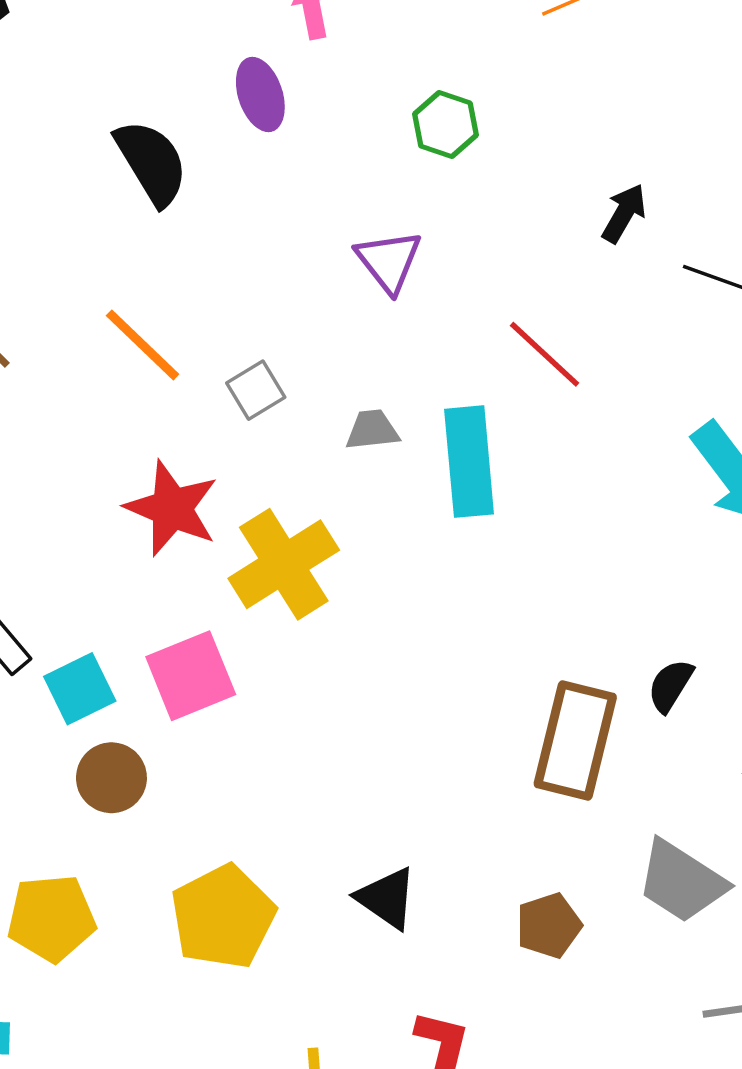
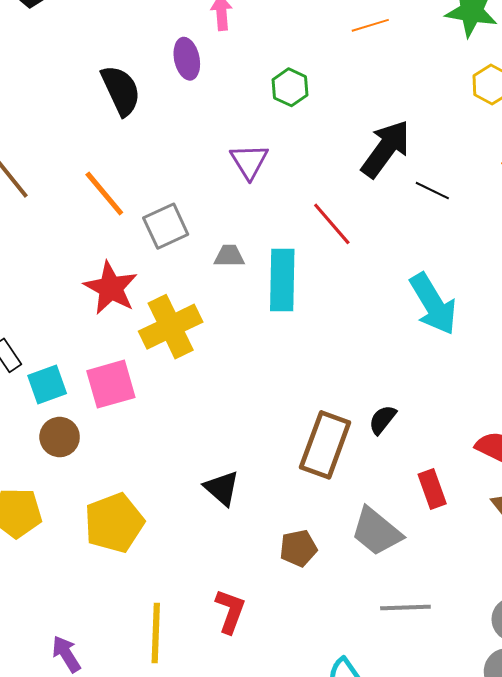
black arrow: (624, 213) -> (386, 149), size x1.8
gray square: (256, 390) -> (166, 226), size x1.4
black triangle: (387, 898) -> (222, 488), moved

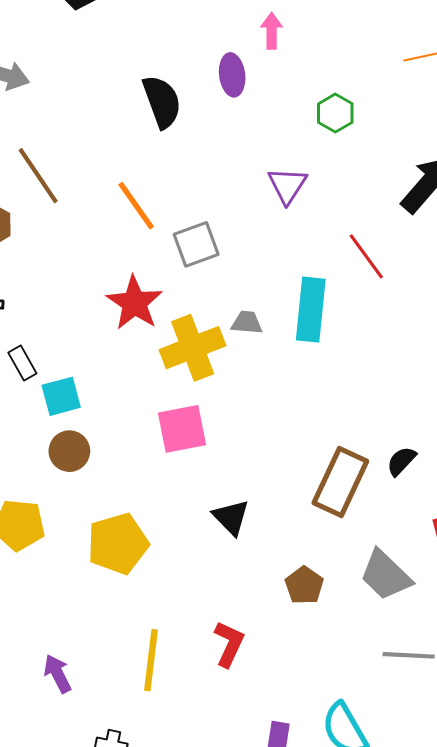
gray trapezoid: (229, 256) -> (247, 323), moved
pink square: (111, 384) -> (182, 429), moved
brown pentagon: (298, 548) -> (304, 585), turned -30

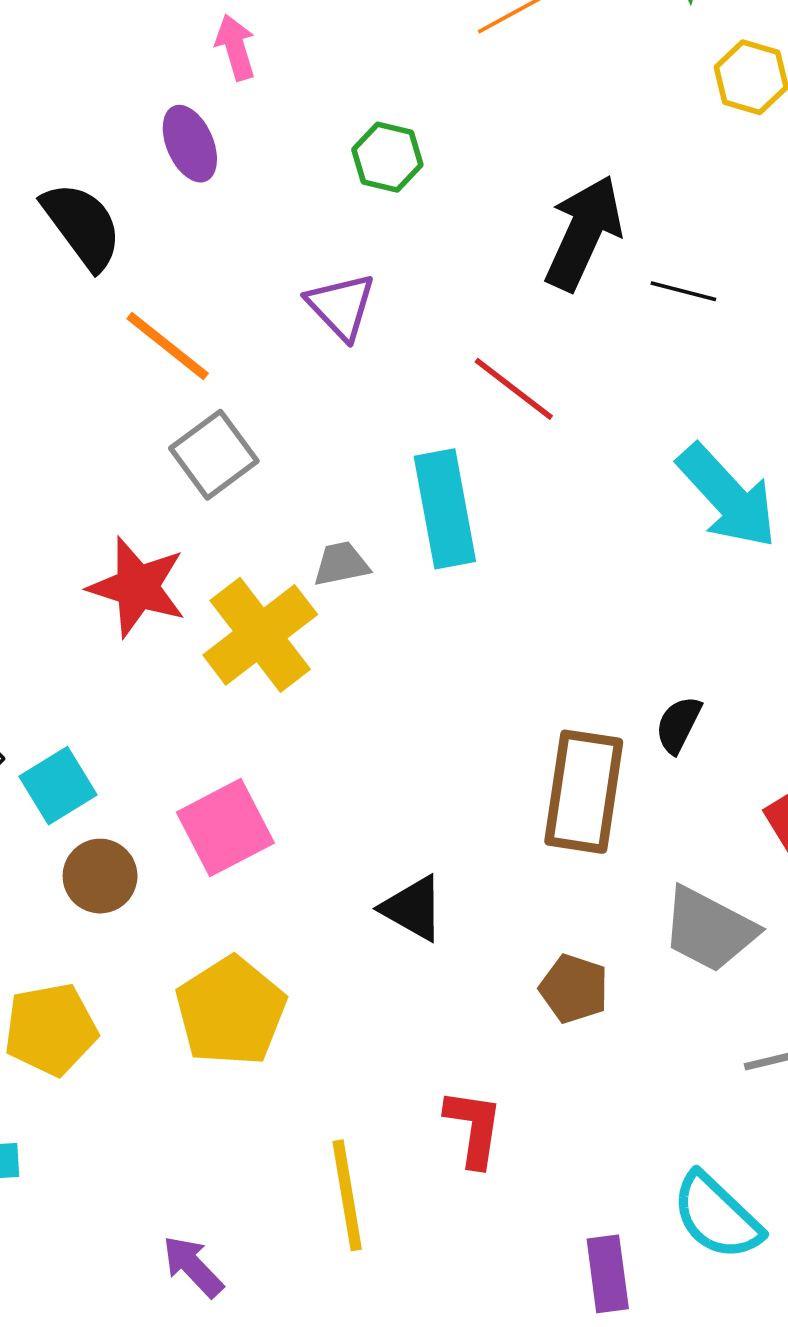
orange line: (136, 206) -> (168, 346), moved
pink square: (182, 429) -> (225, 828), moved

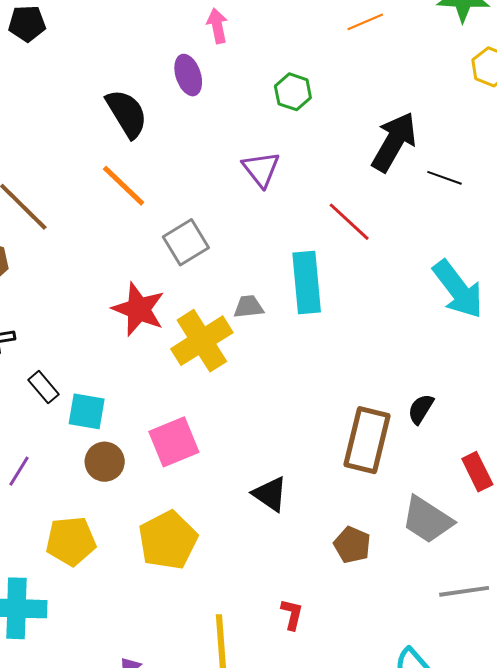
orange line: (168, 346) -> (124, 186), moved
cyan square: (58, 786) -> (87, 411), turned 36
red L-shape: (474, 1128) -> (292, 614), size x0.7

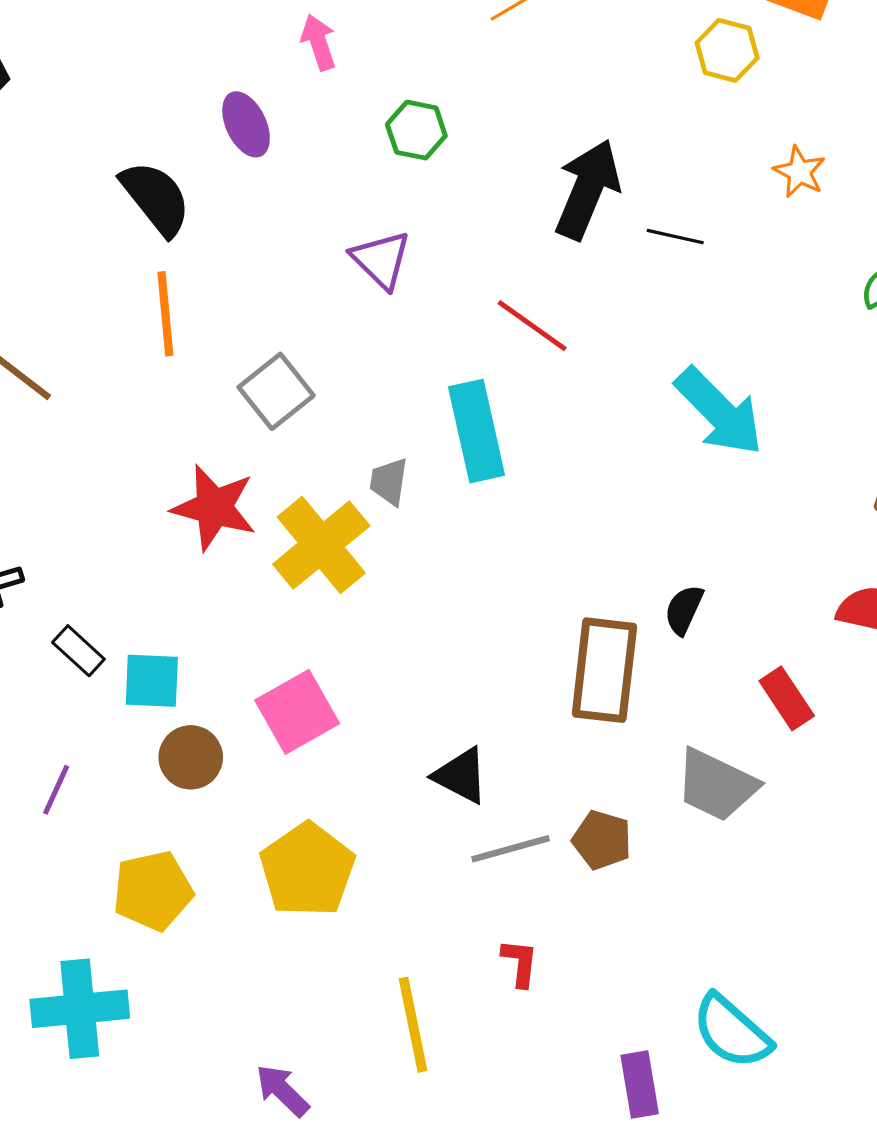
pink arrow: (217, 26) -> (319, 42), moved
orange line: (124, 186) -> (165, 314), turned 48
gray trapezoid: (249, 307) -> (389, 482), turned -68
gray line: (464, 591) -> (511, 849), moved

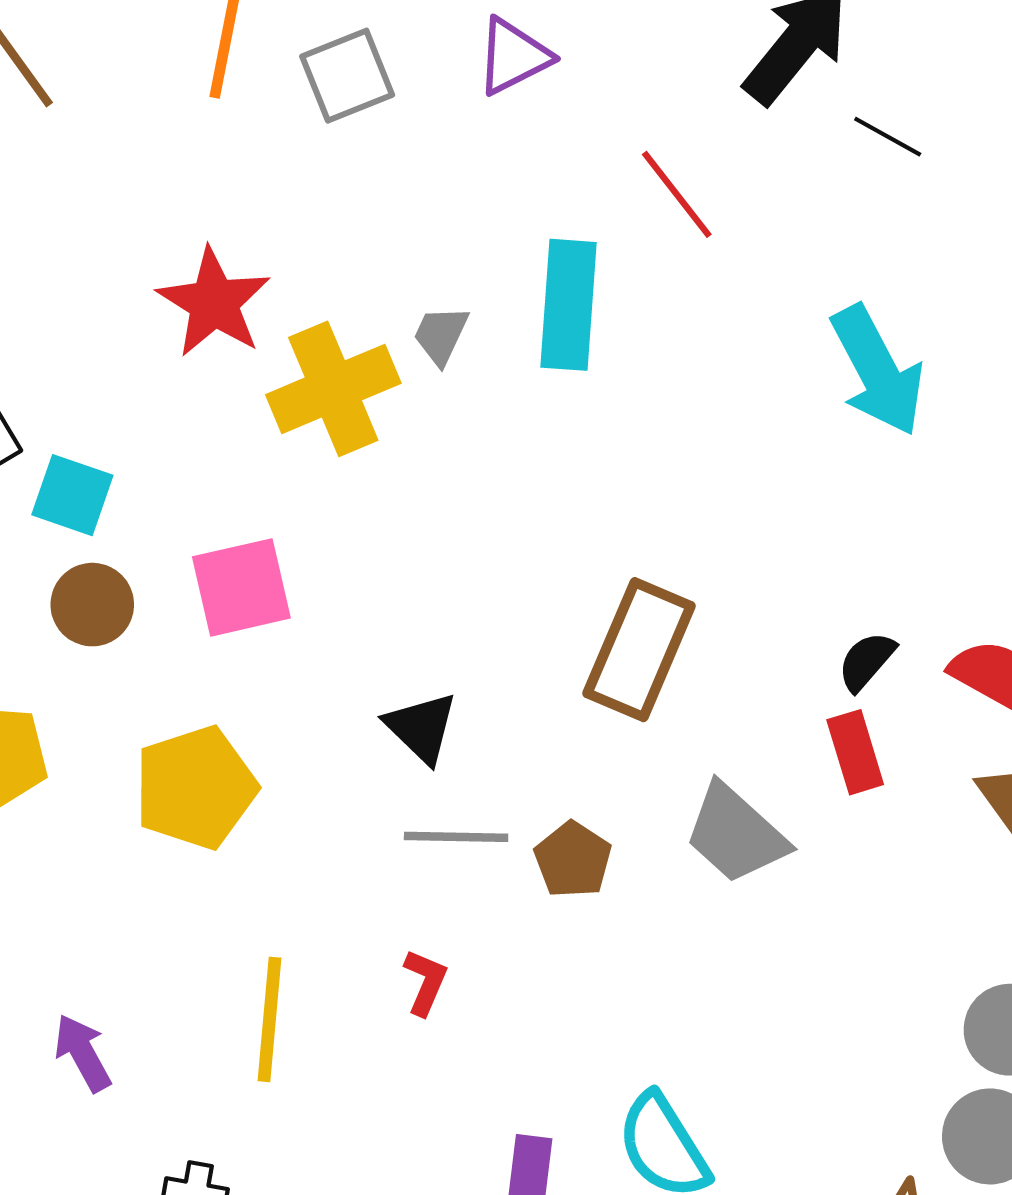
purple triangle: (381, 260) -> (513, 56), turned 32
gray square: (276, 391) -> (347, 76), moved
black semicircle: (684, 610) -> (866, 661), moved

